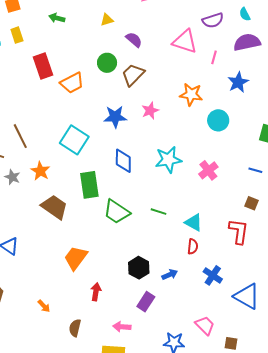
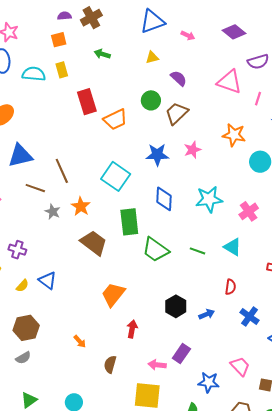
cyan triangle: (194, 222) -> (233, 247), moved
purple rectangle: (146, 302) -> (181, 353), moved

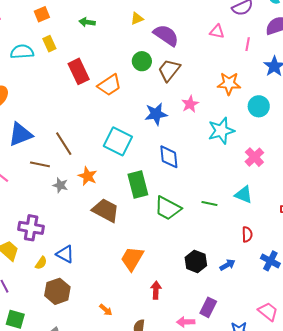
purple semicircle: (179, 78) -> (166, 35), size x1.5
pink triangle: (230, 82) -> (217, 32), size x0.6
cyan star: (209, 199) -> (221, 131), moved
purple cross: (17, 250) -> (31, 228), size x1.4
brown hexagon: (26, 328) -> (57, 291), moved

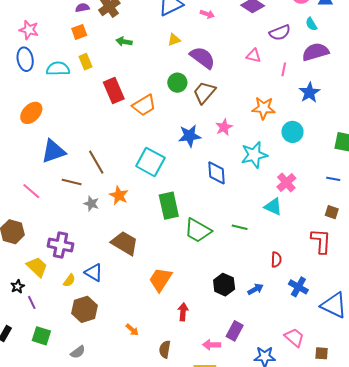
blue diamond: (169, 157) -> (216, 173), moved
cyan triangle: (244, 195) -> (273, 207), moved
brown trapezoid: (106, 210) -> (125, 243), moved

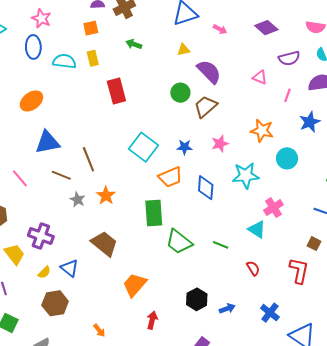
orange trapezoid: (144, 105) -> (170, 177), moved
blue star: (190, 136) -> (185, 147), size x0.7
cyan square: (150, 162) -> (143, 147), moved
red semicircle: (276, 260) -> (253, 268), moved, turned -42

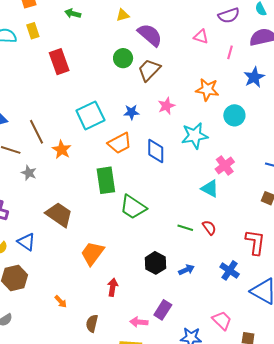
cyan square: (143, 147) -> (90, 115), turned 32
orange star: (106, 196) -> (62, 150), moved
green line: (221, 245) -> (185, 228), moved
red L-shape: (299, 271) -> (255, 242), moved

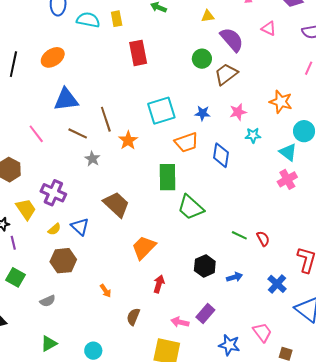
pink triangle: (201, 37) -> (269, 28), moved
cyan star: (195, 136) -> (253, 135), moved, size x0.6
cyan triangle: (210, 189) -> (288, 152), moved

